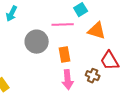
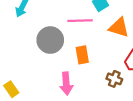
pink arrow: (68, 80) -> (66, 83), moved

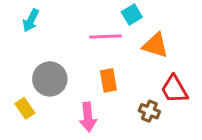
gray circle: (50, 40) -> (50, 79), moved
yellow rectangle: (11, 89) -> (25, 108), moved

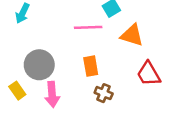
brown cross: (149, 111) -> (104, 93), moved
pink arrow: (88, 117) -> (52, 94), moved

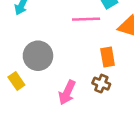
orange rectangle: (91, 66) -> (108, 57), moved
pink arrow: (52, 94) -> (67, 92), moved, turned 30

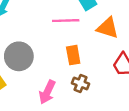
orange rectangle: (108, 57) -> (73, 55), moved

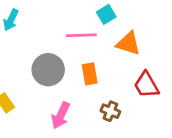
gray circle: (19, 56) -> (48, 70), moved
brown cross: (81, 83) -> (110, 111), moved

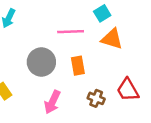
cyan square: (106, 14) -> (102, 13), moved
red trapezoid: (146, 85) -> (128, 90), moved

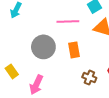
pink arrow: (52, 102) -> (36, 85), moved

